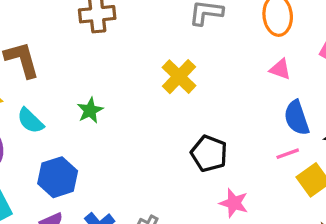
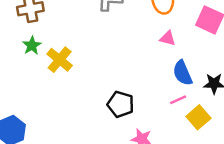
yellow cross: (179, 77) -> (60, 60), moved
green star: (90, 110) -> (32, 46), moved

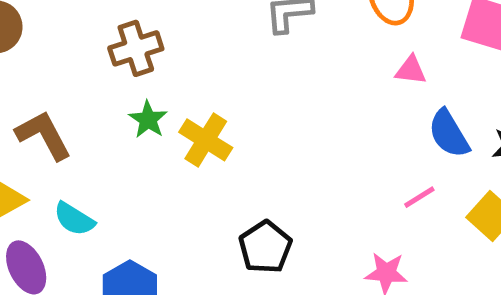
pink line: (178, 100) -> (419, 197), moved
black pentagon: (121, 104) -> (265, 247), moved, turned 30

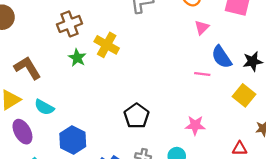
pink triangle: (411, 70) -> (202, 27), turned -49
yellow cross: (206, 140) -> (107, 45), moved
pink line: (419, 197) -> (202, 74), moved, turned 42

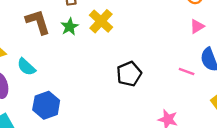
brown L-shape: (28, 68) -> (38, 22), moved
black pentagon: (137, 116) -> (129, 74), moved

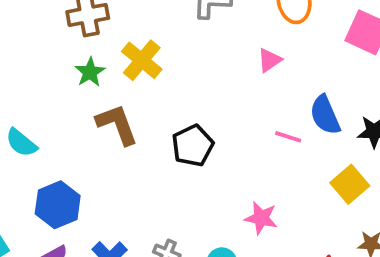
brown L-shape: (38, 22) -> (117, 124), moved
pink triangle: (197, 26) -> (269, 60), moved

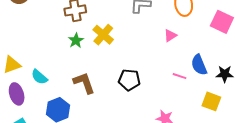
brown L-shape: (117, 124) -> (84, 83), moved
black pentagon: (193, 146) -> (129, 80), turned 30
yellow square: (350, 184) -> (211, 101), turned -30

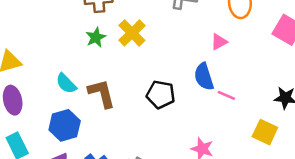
blue semicircle: (199, 65) -> (204, 77), moved
cyan semicircle: (39, 77) -> (66, 83), moved

